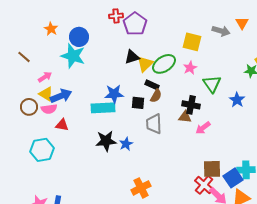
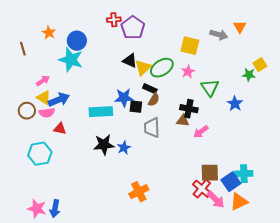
brown line: (24, 57) -> (23, 49), moved, turned 32
black triangle: (132, 57) -> (130, 61), turned 42
blue star: (114, 94) -> (124, 98), moved

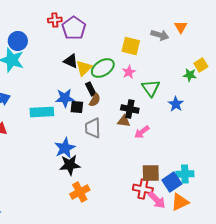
black rectangle: (150, 89) -> (91, 89), turned 40
black star: (104, 145) -> (70, 165), moved
blue star: (124, 148) -> (65, 148), size x1.5
red cross: (202, 189) -> (143, 189), turned -30

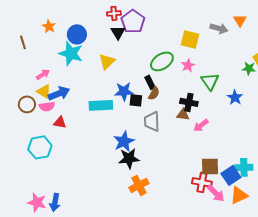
black triangle: (71, 61) -> (118, 32), moved, turned 35
yellow triangle: (84, 68) -> (107, 61), moved

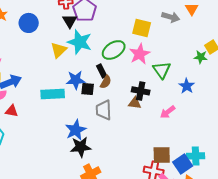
cyan star: (71, 53) -> (80, 42), moved
pink star: (188, 65) -> (140, 54), size x1.5
pink arrow: (201, 125) -> (168, 112), moved

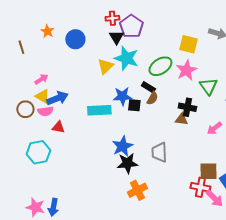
black rectangle: (102, 71) -> (148, 87), turned -32
gray trapezoid: (104, 110) -> (159, 152), moved

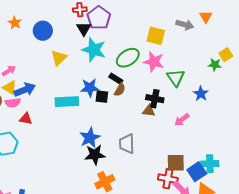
yellow triangle: (105, 66) -> (59, 58), moved
pink star: (186, 70) -> (154, 62), turned -30

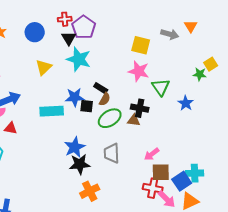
blue circle: (43, 31) -> (35, 32), moved
green ellipse: (128, 58) -> (110, 118), moved
pink arrow: (182, 120) -> (152, 154), moved

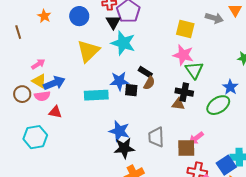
yellow triangle: (44, 67) -> (88, 51), size x1.4
green triangle: (161, 87) -> (194, 70), moved
green ellipse: (110, 118) -> (218, 105), moved
blue star: (75, 147) -> (119, 131), turned -30
brown square: (161, 172) -> (186, 148), moved

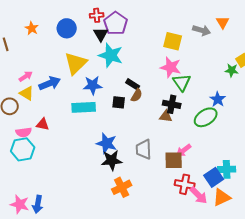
blue star: (119, 81) -> (93, 85), moved
blue arrow: (54, 83) -> (50, 83), moved
pink semicircle: (42, 96) -> (24, 132), moved

